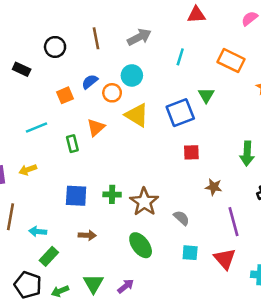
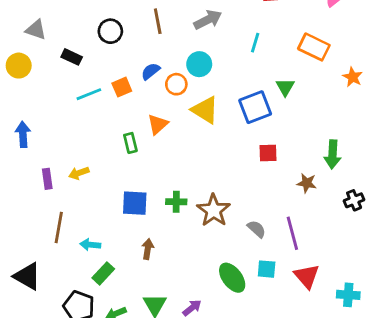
cyan line: (36, 128) -> (89, 94), moved
brown star: (214, 187) -> (307, 183), moved
purple line: (233, 222) -> (292, 233), moved
brown arrow: (87, 235) -> (148, 249), turned -84
green ellipse: (141, 245) -> (232, 278), moved

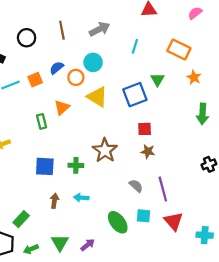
orange star: (353, 77) -> (194, 77), moved
green arrow: (333, 154) -> (202, 114), moved
brown star: (307, 183) -> (148, 151), moved
brown star: (214, 210) -> (105, 150), moved
cyan arrow: (90, 245) -> (81, 198), moved

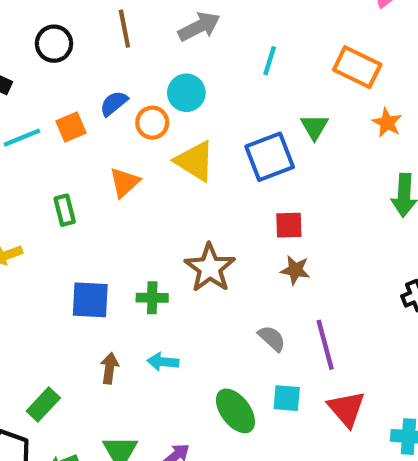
green rectangle: (42, 121) -> (65, 210), moved

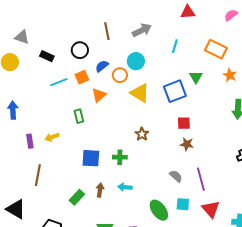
black circle: (54, 44) -> (80, 50), moved
orange triangle: (124, 182) -> (99, 95), moved
brown star: (210, 268) -> (142, 134), moved, size x0.6
green rectangle: (43, 405) -> (77, 197), moved

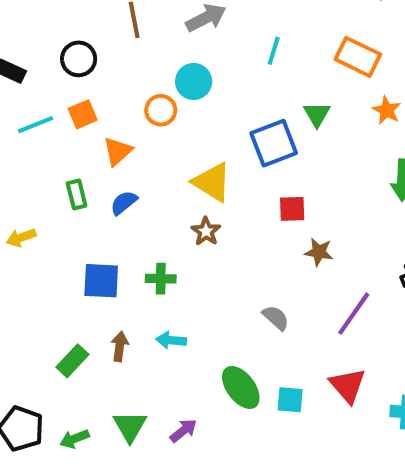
blue semicircle: (102, 66) -> (124, 203), moved
yellow triangle: (140, 93) -> (212, 182), moved
brown star: (187, 144) -> (319, 252), moved
purple line: (201, 179) -> (354, 314), moved, turned 50
cyan square: (183, 204) -> (290, 400), moved

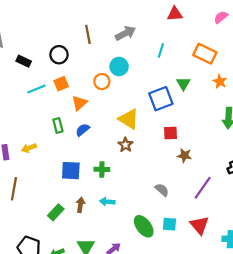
cyan square: (290, 400) -> (169, 224), moved

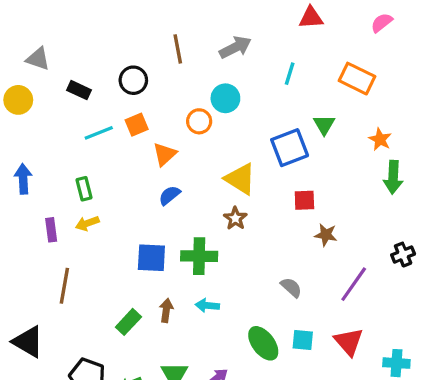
orange star: (220, 82) -> (380, 139), moved
green rectangle: (58, 125) -> (84, 189), moved
green cross: (102, 169) -> (199, 256), size x1.5

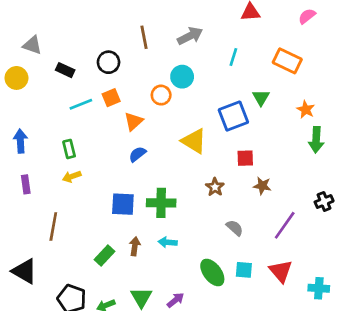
brown star: (235, 218) -> (215, 187), moved
purple rectangle: (51, 230) -> (26, 184), moved

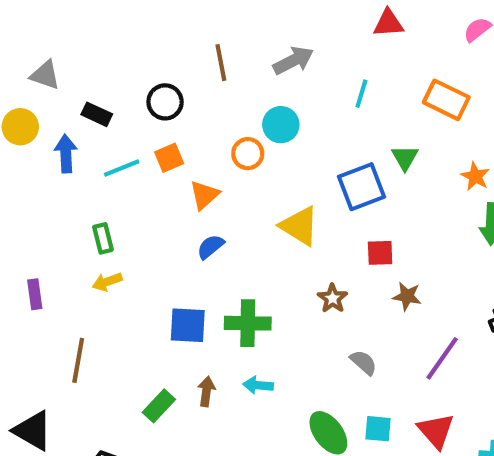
blue arrow: (20, 141) -> (66, 154), moved

